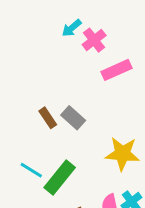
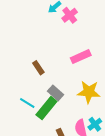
pink rectangle: (116, 70) -> (81, 57), moved
gray rectangle: (73, 118) -> (56, 93), moved

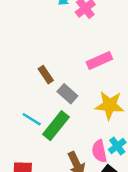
gray rectangle: (56, 93) -> (67, 94), moved

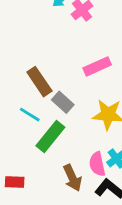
brown rectangle: (46, 75) -> (39, 82), size x1.5
cyan line: (32, 119) -> (30, 115), moved

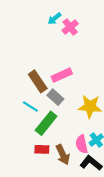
pink rectangle: (97, 66) -> (62, 75), moved
red rectangle: (15, 182) -> (42, 149), moved

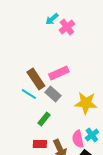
cyan line: (30, 106) -> (29, 94), moved
green rectangle: (46, 123) -> (44, 119), size x0.6

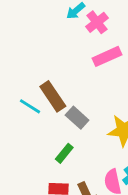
pink rectangle: (59, 73) -> (107, 56), moved
cyan line: (29, 94) -> (30, 106), moved

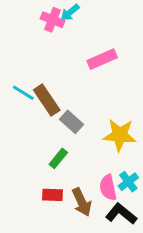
pink cross: (97, 22) -> (53, 20), moved, turned -30
cyan line: (30, 106) -> (23, 93), moved

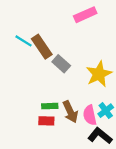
yellow star: (120, 135) -> (99, 74), turned -30
green rectangle: (58, 158) -> (50, 106), moved, turned 49
brown arrow: (82, 202) -> (70, 112), moved

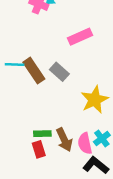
cyan line: (23, 41) -> (15, 65), turned -30
gray rectangle: (61, 64) -> (59, 72), moved
red rectangle: (46, 121) -> (39, 149), turned 70

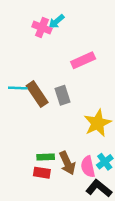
gray rectangle: (59, 72) -> (62, 95), turned 30
red rectangle: (39, 149) -> (42, 173), turned -63

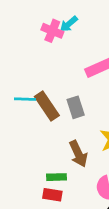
brown arrow: (67, 163) -> (78, 154), moved

